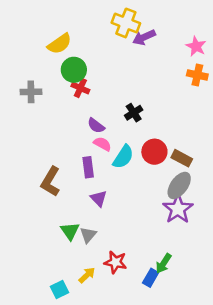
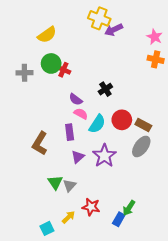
green circle: (74, 70) -> (51, 63), moved
purple triangle: (99, 198) -> (78, 157), turned 32
purple star: (178, 209) -> (104, 156), moved

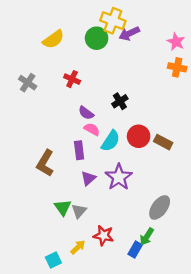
green circle: (51, 63) -> (97, 38), moved
gray cross: (24, 73) -> (28, 83), turned 35
gray ellipse: (141, 146) -> (160, 207), moved

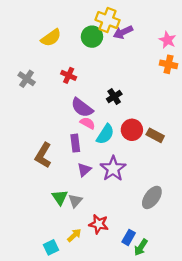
purple semicircle: (86, 113) -> (82, 108), size x1.5
green arrow: (147, 237) -> (141, 247), moved

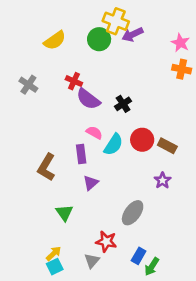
purple semicircle: (82, 108) -> (88, 99), moved
purple star: (113, 169) -> (163, 180), moved, size x0.6
gray ellipse: (152, 197) -> (133, 213), moved
gray triangle: (75, 201) -> (92, 261), moved
yellow arrow: (74, 235) -> (54, 253), moved

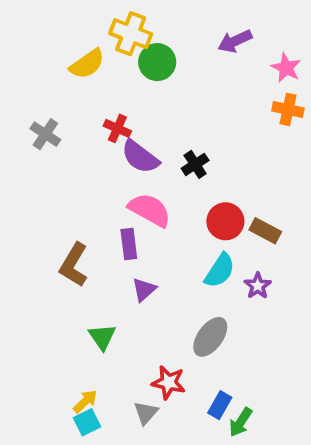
yellow cross: (116, 21) -> (131, 34), moved
purple arrow: (133, 34) -> (235, 41), moved
pink semicircle: (94, 133) -> (150, 210), size x1.6
cyan semicircle: (113, 145) -> (220, 271), moved

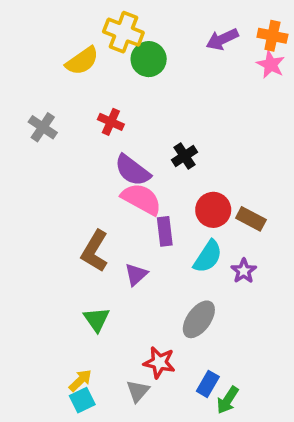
orange cross: (288, 109) -> (272, 36), moved
purple semicircle: (140, 157) -> (132, 170), moved
purple rectangle: (129, 244) -> (165, 231), moved
brown L-shape: (74, 265) -> (95, 251), moved

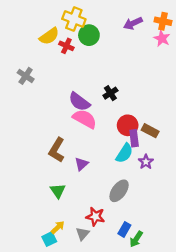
red cross: (111, 122) -> (66, 46), moved
purple rectangle: (165, 231) -> (134, 138), moved
yellow arrow: (80, 380) -> (58, 227), moved

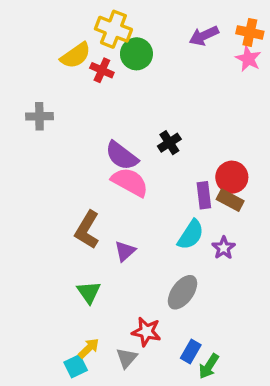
gray cross: (26, 76) -> (39, 116), turned -35
red circle: (128, 125) -> (232, 177), moved
purple rectangle: (134, 138) -> (204, 195), moved

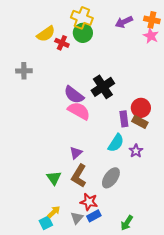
yellow cross: (113, 29) -> (82, 18), moved
black cross: (169, 143) -> (103, 87), size x1.6
brown L-shape: (87, 230) -> (79, 176), moved
blue rectangle: (191, 351) -> (94, 216), moved, turned 32

